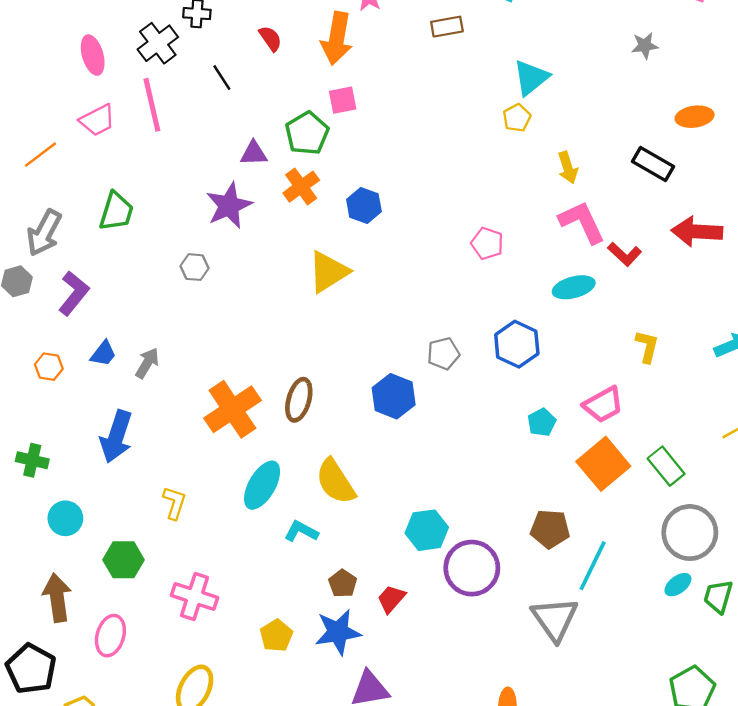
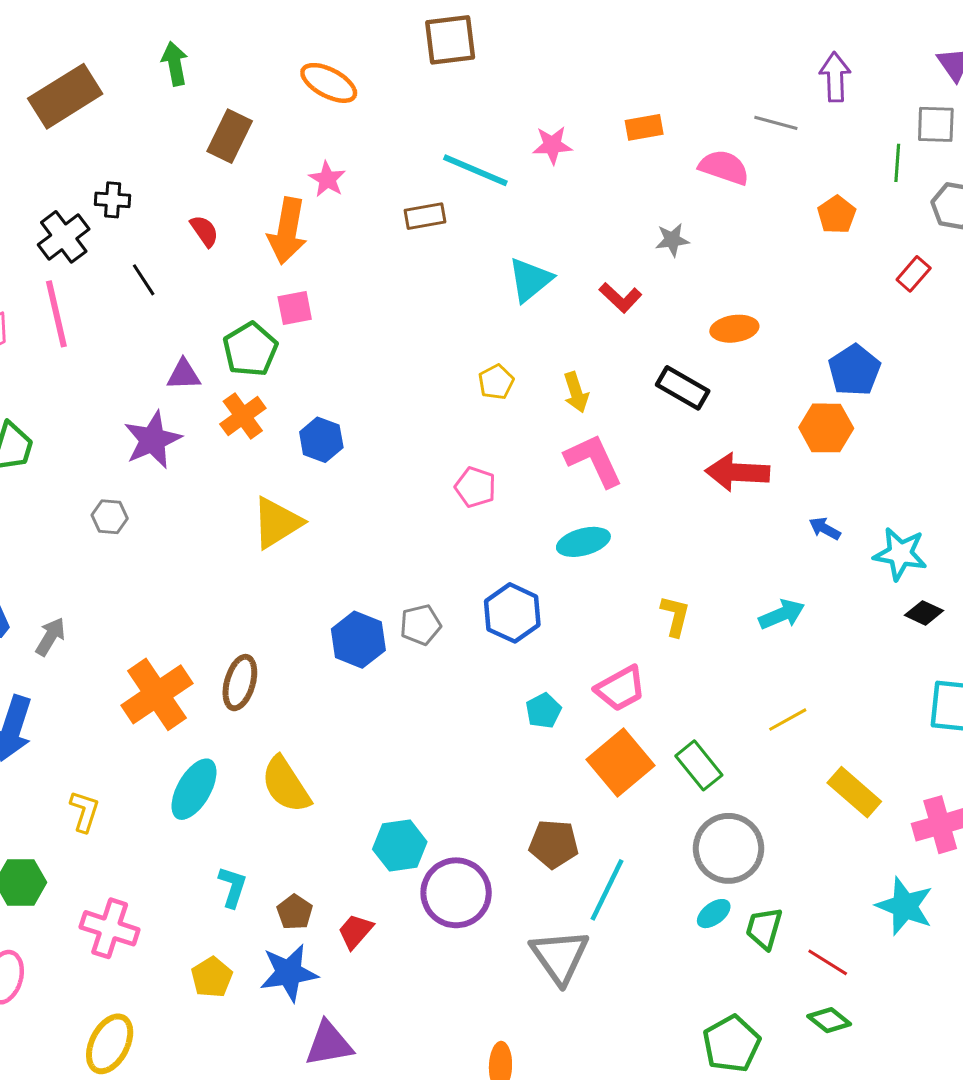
yellow pentagon: (517, 118) -> (496, 382), moved
red L-shape: (625, 254) -> (620, 298), moved
blue hexagon: (394, 396) -> (358, 640), moved
cyan L-shape: (301, 531) -> (232, 887), moved, turned 80

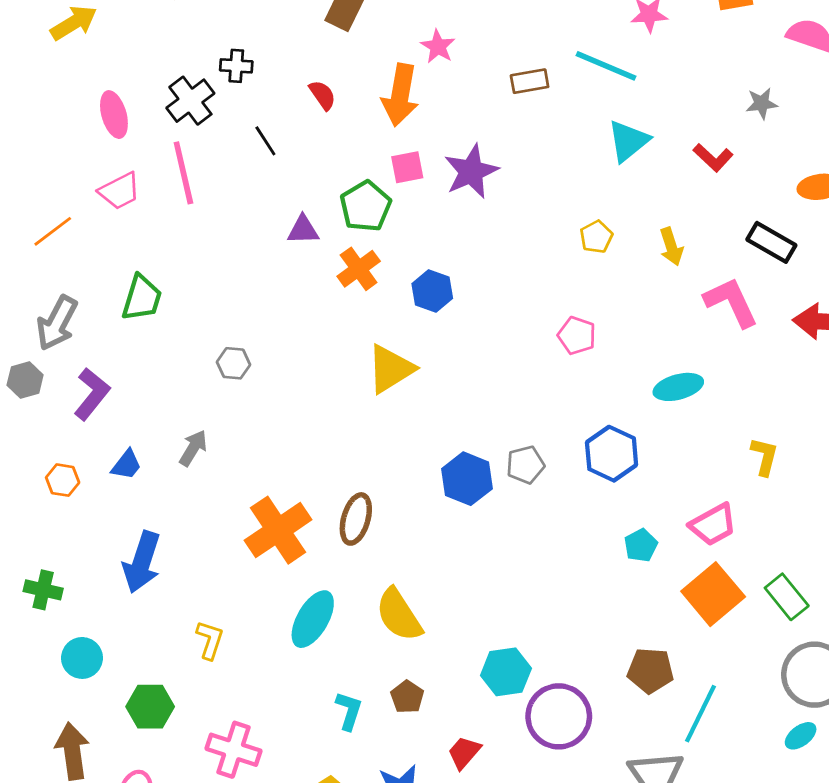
cyan line: (475, 170) -> (606, 66), moved
purple star: (153, 440) -> (471, 172), moved
pink L-shape: (594, 460) -> (731, 302), moved
gray arrow: (50, 637) -> (193, 448), moved
brown pentagon: (295, 912) -> (407, 697), moved

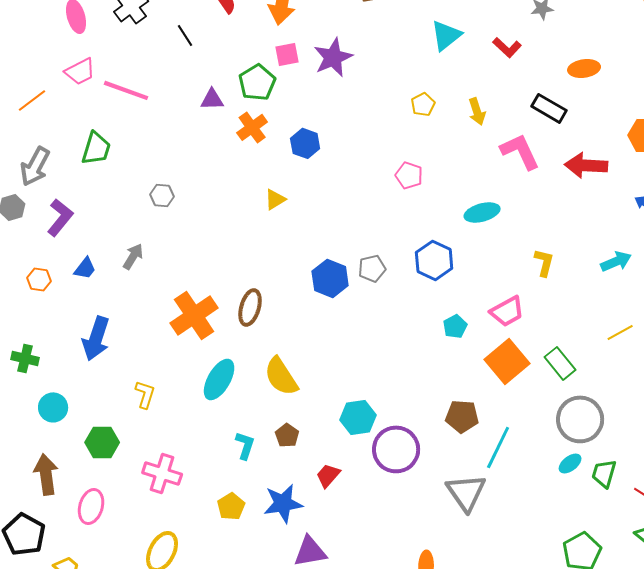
pink line: (183, 173) -> (126, 90), moved, turned -57
yellow triangle: (391, 369) -> (275, 199), size x0.6

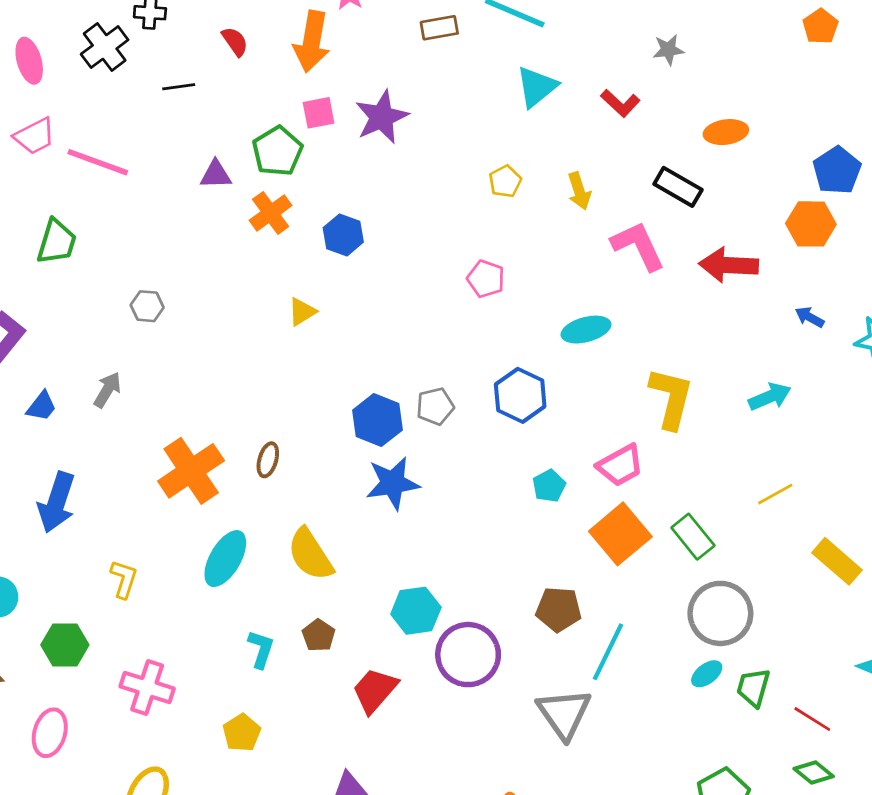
black line: (185, 35) -> (179, 87), turned -65
yellow L-shape: (544, 262) -> (671, 398), size x1.6
brown ellipse: (250, 307) -> (268, 460), size x0.7
red trapezoid: (328, 475) -> (375, 690), size x1.4
blue star: (283, 503) -> (393, 483), moved

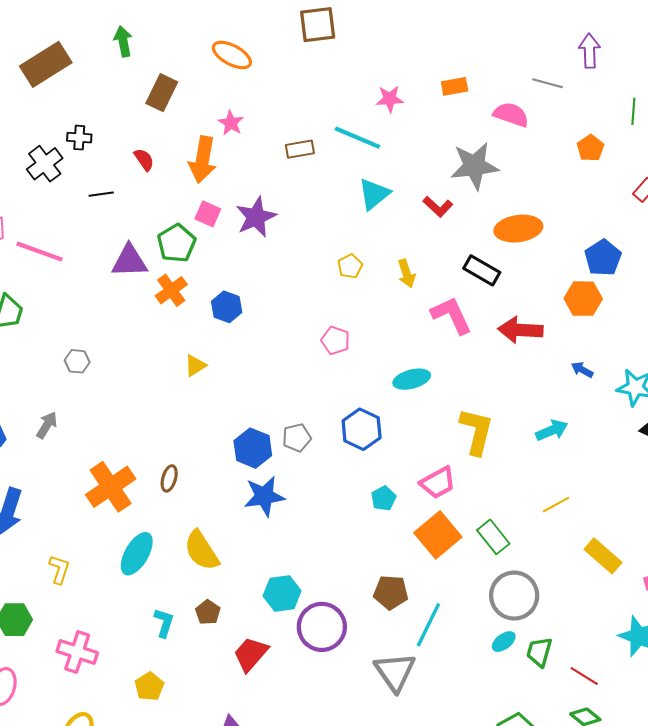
gray star: (668, 50) -> (474, 166), size x2.0
pink square: (319, 113) -> (208, 214), turned 35
orange ellipse: (726, 132) -> (518, 229), size x1.4
purple triangle: (216, 175) -> (129, 261), size x1.5

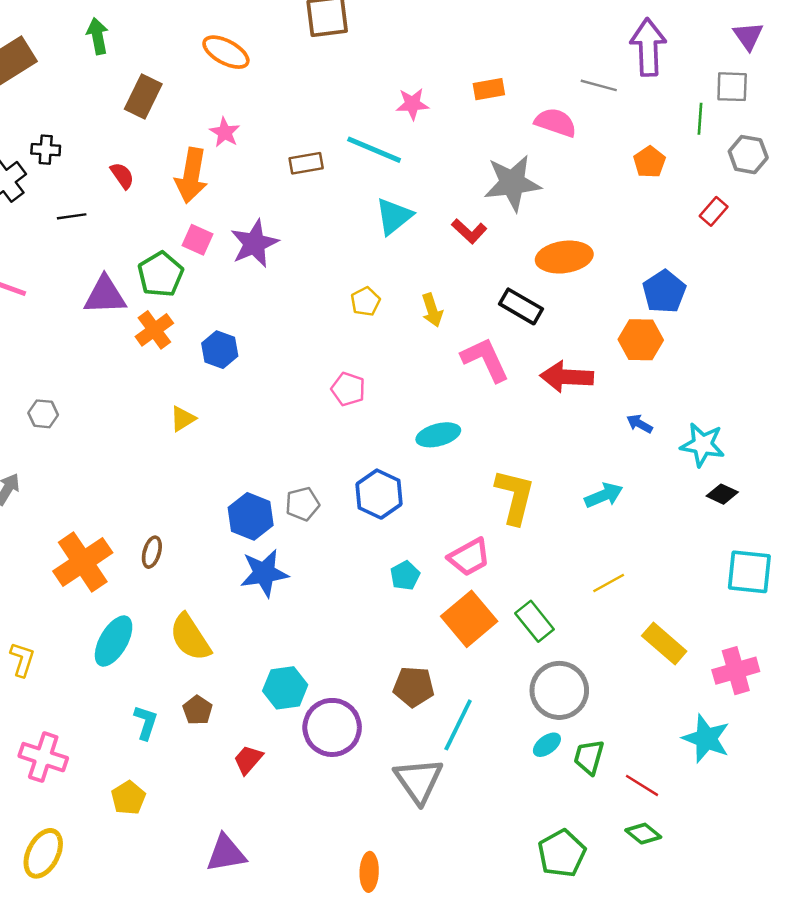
purple arrow: (589, 51) -> (648, 47), size x1.4
red trapezoid: (251, 654) -> (248, 760), size x0.7

